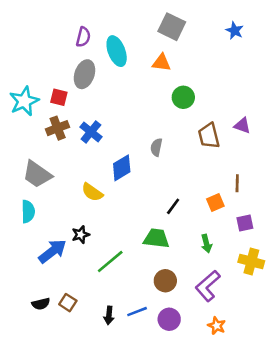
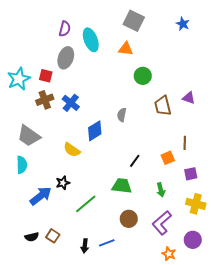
purple circle: (169, 319) -> (193, 240), moved

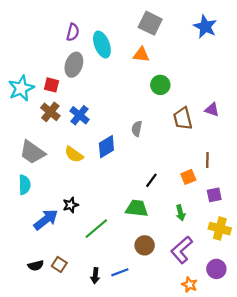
blue star: (183, 24) -> (205, 27), size x1.5
brown cross: (45, 100) -> (50, 112), turned -30
yellow semicircle: (72, 150) -> (74, 154), moved

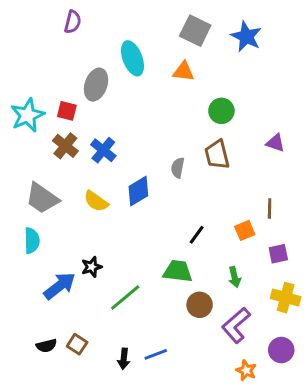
blue star: (205, 27) -> (246, 36), moved
purple semicircle: (73, 32) -> (73, 22), moved
green circle: (160, 85) -> (221, 111), moved
brown trapezoid: (183, 119) -> (217, 155), moved
brown circle: (145, 245) -> (200, 305), moved

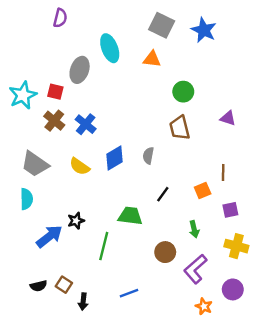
gray semicircle: (178, 168) -> (148, 156), moved
green trapezoid: (178, 271) -> (130, 216), moved
green line: (125, 298) -> (104, 246), turned -36
black arrow: (124, 359) -> (83, 302), moved

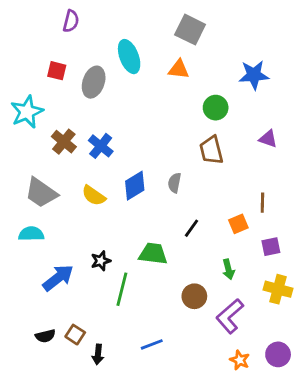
blue star: (204, 30) -> (254, 75), moved, turned -30
red square: (55, 92) -> (57, 71), moved
cyan semicircle: (26, 199) -> (31, 234), turned -90
black star: (76, 221) -> (101, 261), moved
purple circle: (233, 289) -> (278, 354), moved

